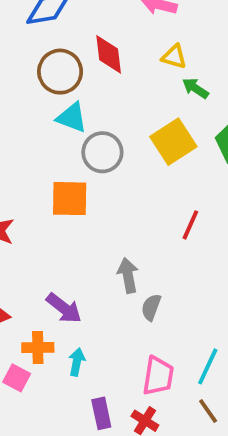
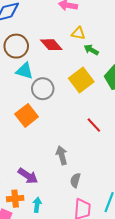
red diamond: (109, 54) -> (51, 45), moved, turned -30
orange square: (70, 199) -> (27, 115), turned -35
red line: (190, 225) -> (94, 125), turned -63
gray semicircle: (151, 307) -> (75, 180), moved

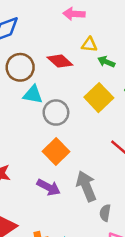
orange square: (27, 115) -> (56, 151), moved
gray arrow: (62, 155) -> (86, 186), size x1.4
purple arrow: (28, 176) -> (49, 187), moved

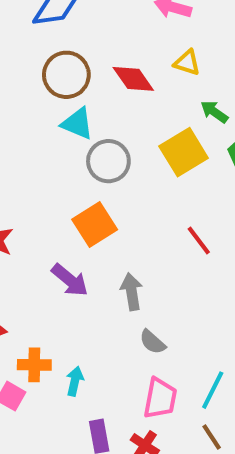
green arrow: (106, 62) -> (214, 112), moved
gray arrow: (86, 186) -> (131, 292), size x0.7
gray semicircle: (105, 213) -> (152, 342), turned -70

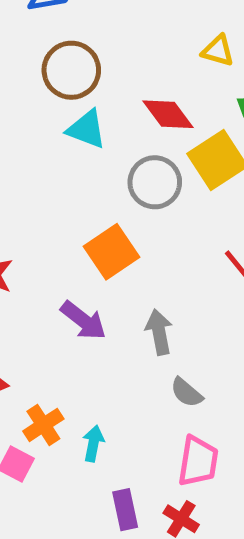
red diamond: (133, 79) -> (168, 114), moved
gray circle: (108, 161) -> (155, 182), moved
orange cross: (34, 365) -> (43, 425), turned -32

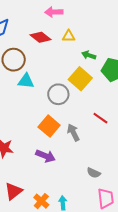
red diamond: (168, 114) -> (41, 37), moved
gray arrow: (159, 332) -> (73, 132), moved

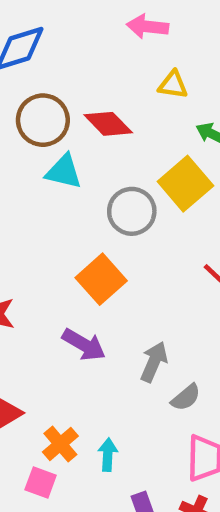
red diamond: (41, 37) -> (108, 124), moved
gray arrow: (73, 132) -> (154, 362), moved, turned 42
gray semicircle: (94, 173) -> (186, 397), turned -72

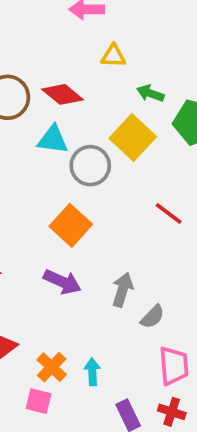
cyan triangle: (64, 172) -> (53, 140), moved

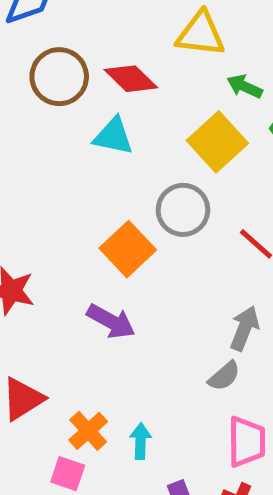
yellow triangle: (113, 56) -> (201, 34), size x1.5
gray circle: (90, 166) -> (183, 210), moved
gray arrow: (123, 290) -> (245, 328), moved

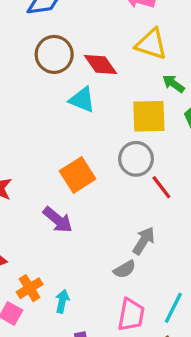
yellow square: (217, 142) -> (149, 116), turned 30
gray circle: (183, 210) -> (136, 159), moved

